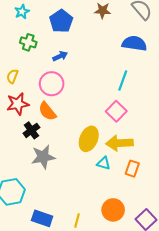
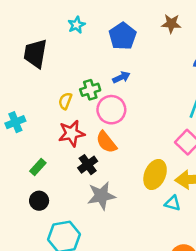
green cross: (28, 42) -> (90, 90), moved, turned -35

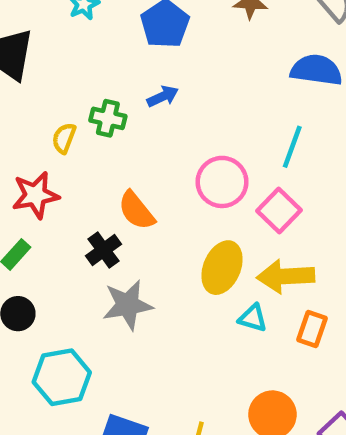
green cross: (90, 90) -> (108, 118), turned 30
pink circle: (111, 110) -> (222, 182), moved
red star: (71, 133) -> (35, 195), moved

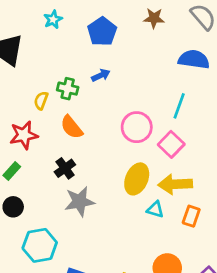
orange semicircle: (136, 210) -> (72, 127), moved

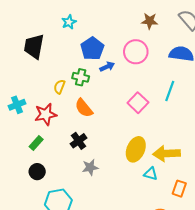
blue pentagon: (102, 31) -> (92, 49), moved
pink circle: (137, 127) -> (136, 52), moved
pink square: (171, 144) -> (138, 103), moved
gray star: (80, 202) -> (90, 167), size x0.7
orange rectangle: (191, 216) -> (179, 189), moved

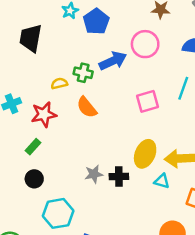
blue pentagon: (92, 49) -> (96, 21), moved
blue arrow: (107, 67) -> (113, 61), size x1.6
yellow semicircle: (59, 87) -> (59, 83), turned 56
pink square: (138, 103) -> (147, 101), turned 30
black cross: (79, 141) -> (119, 176), moved, turned 35

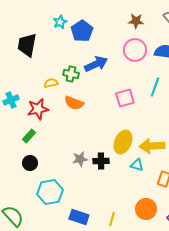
pink circle: (145, 44) -> (135, 50), moved
orange semicircle: (87, 107) -> (74, 103), turned -30

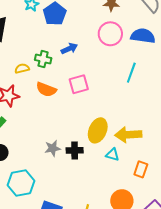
blue arrow: (96, 64) -> (69, 48), size x0.7
pink square: (125, 98) -> (79, 84), moved

